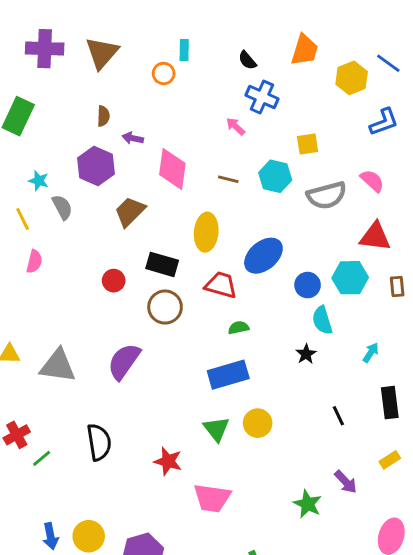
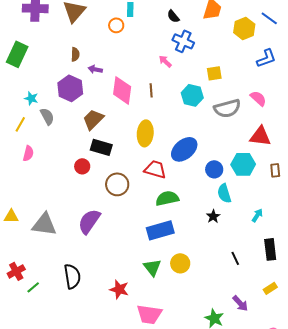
brown line: (228, 179) -> (151, 90), moved, turned 72
yellow line: (23, 219) -> (20, 124), turned 56
black rectangle: (162, 264) -> (101, 147), moved
green semicircle: (238, 328) -> (167, 198), size x1.6

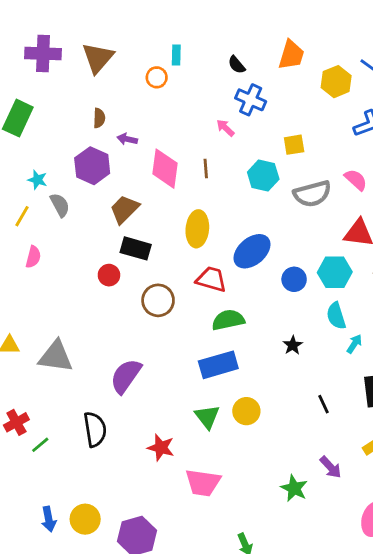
cyan semicircle: (224, 193) -> (336, 316), moved
purple semicircle: (89, 221) -> (126, 376), moved

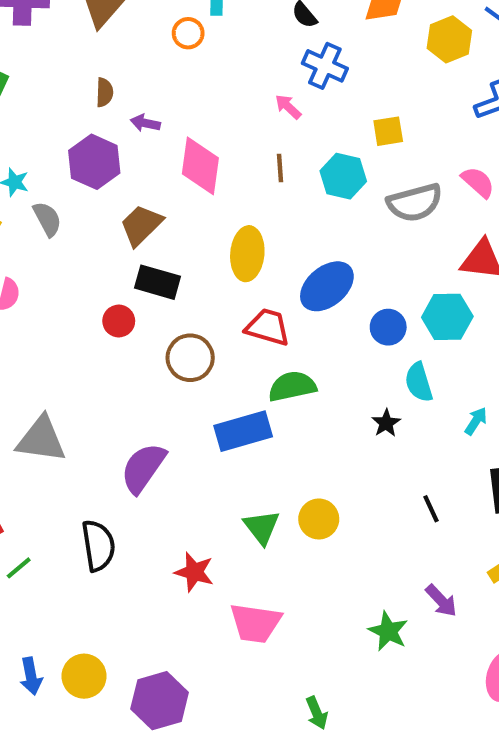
brown line: (206, 169) -> (280, 168), moved
cyan semicircle: (336, 316) -> (419, 382), moved
blue rectangle: (218, 365) -> (243, 431), moved

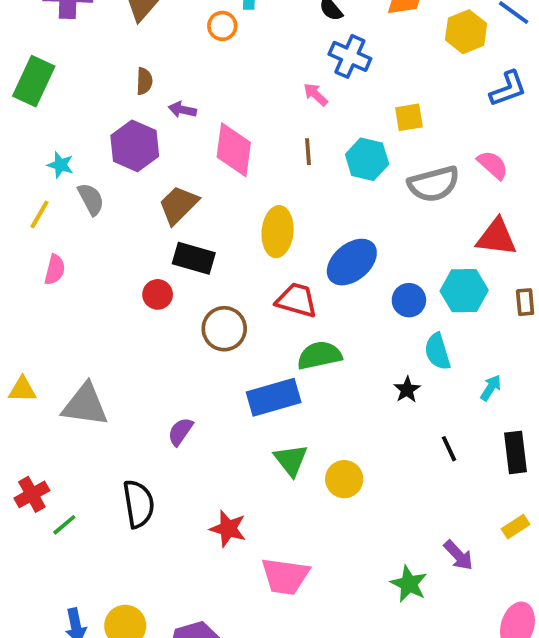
purple semicircle: (143, 468) -> (180, 432), size x0.6
black line: (431, 509) -> (449, 449), moved
green triangle: (262, 527) -> (291, 460), moved

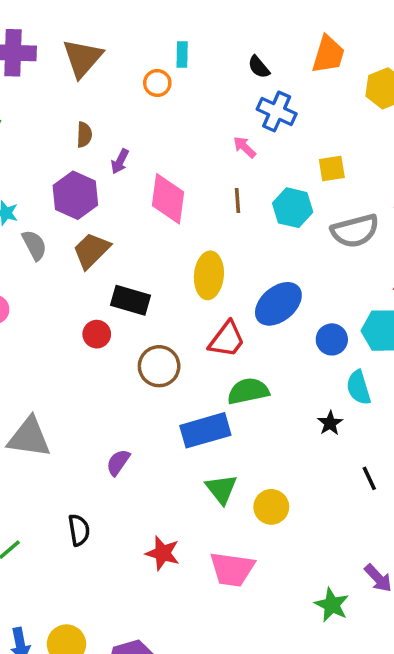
purple arrow: (182, 110) -> (120, 161), turned -75
brown trapezoid: (179, 205) -> (91, 250), moved
red trapezoid: (297, 300) -> (227, 339), turned 111
black semicircle: (139, 504) -> (79, 530), size x0.7
pink trapezoid: (285, 576) -> (232, 569), moved

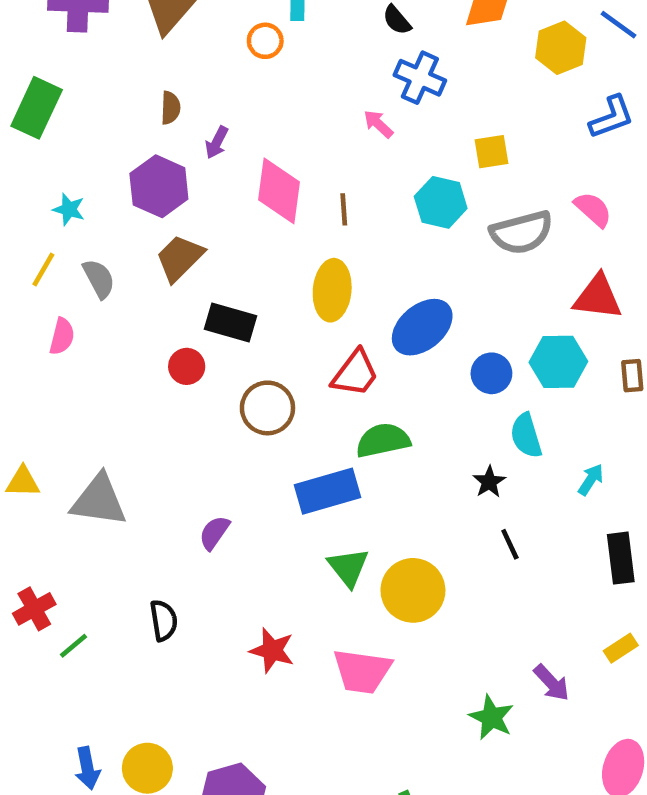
brown line: (237, 201) -> (344, 209), moved
gray semicircle: (34, 245) -> (99, 279), moved
black line: (369, 478) -> (510, 544), moved
yellow circle: (271, 507) -> (413, 590), size x1.4

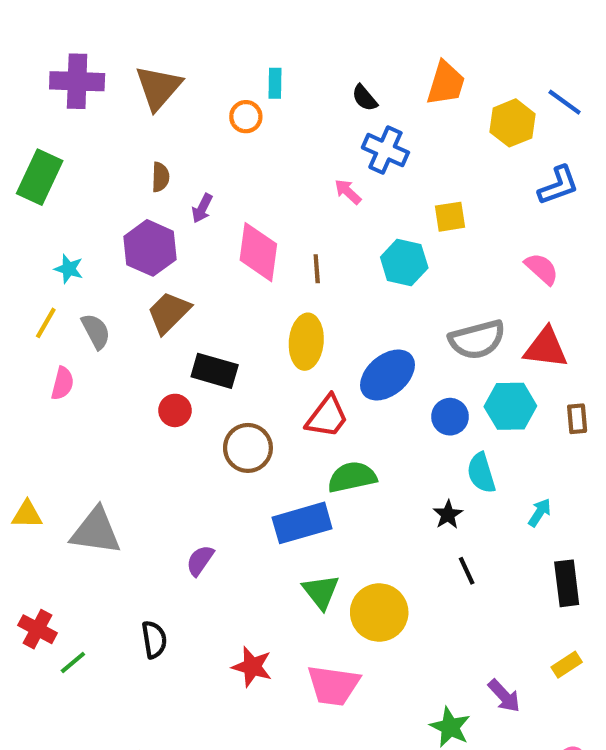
gray semicircle: (521, 232) -> (477, 340), moved
red cross: (34, 609) -> (38, 629), turned -33

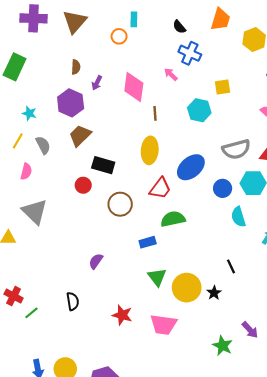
pink diamond: (258, 252) -> (134, 87), moved
black star: (448, 515) -> (214, 293), moved
blue rectangle: (302, 523) -> (148, 242), size x0.6
gray triangle: (96, 531) -> (35, 212), moved, turned 36

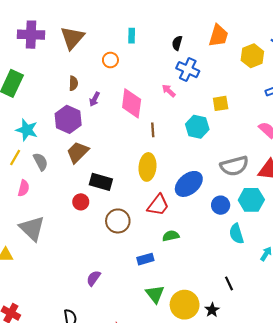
black semicircle: (179, 27) -> (177, 43), turned 56
orange circle: (119, 36) -> (110, 60), moved
cyan star: (29, 113) -> (27, 130), size x1.5
green semicircle: (173, 219) -> (171, 236), size x0.7

